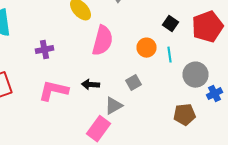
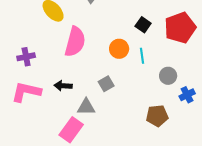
purple cross: (44, 50) -> (26, 57), moved
gray circle: (196, 75) -> (168, 76), size x0.7
gray triangle: (114, 106) -> (86, 107), turned 30

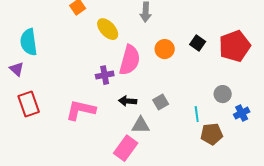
orange circle: (119, 49) -> (165, 49), moved
cyan line: (142, 56) -> (197, 114), moved
purple cross: (26, 57) -> (105, 75), moved
black arrow: (63, 86) -> (128, 101), moved

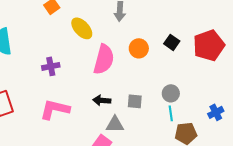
purple cross: (105, 75) -> (51, 66), moved
gray circle: (223, 94) -> (171, 93), moved
gray square: (161, 102) -> (135, 101), turned 35

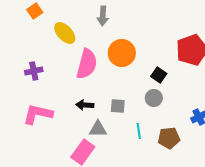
black square: (172, 42) -> (159, 75), moved
orange circle: (139, 48) -> (122, 53), size x1.4
cyan line: (171, 113) -> (139, 131), moved

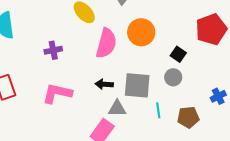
gray square: (118, 106) -> (137, 85), size x1.8

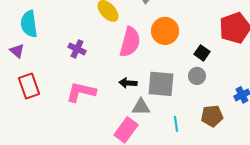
purple cross: (53, 50) -> (77, 49), turned 36
cyan line: (158, 110) -> (176, 124), moved

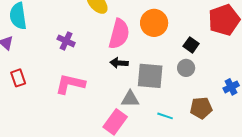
black arrow: (128, 83) -> (119, 63), moved
red rectangle: (29, 86) -> (18, 78), size x0.7
cyan line: (176, 124) -> (165, 116), turned -63

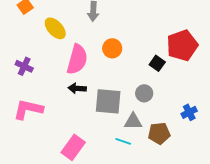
orange circle: (154, 23) -> (112, 48), size x0.7
black square: (191, 45) -> (157, 63), moved
gray triangle: (130, 99) -> (133, 121), moved

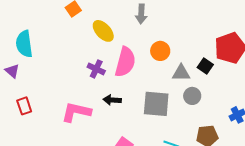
purple cross: (24, 66) -> (96, 69), moved
black arrow: (77, 88) -> (112, 100), moved
gray triangle: (133, 121) -> (181, 73), moved

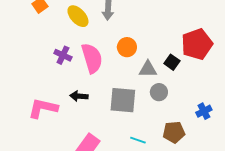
yellow ellipse: (103, 31) -> (78, 16), moved
pink semicircle: (125, 62) -> (92, 58), turned -32
purple cross: (96, 69) -> (63, 55), moved

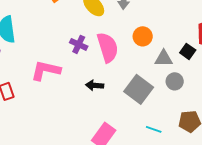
gray square: (123, 100) -> (139, 89), turned 32
pink L-shape: (43, 108) -> (46, 70), moved

